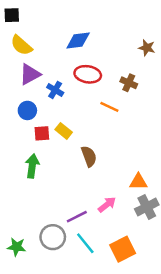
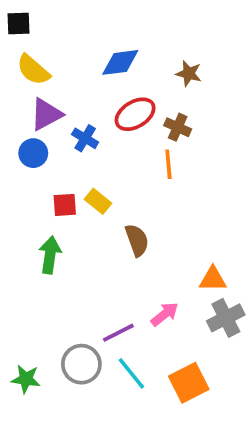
brown star: (147, 48) -> (189, 74), moved
red ellipse: (88, 74) -> (135, 114), turned -40
brown cross: (129, 83) -> (178, 127), moved
orange line: (109, 107) -> (168, 164), turned 60
blue circle: (27, 110) -> (33, 153), moved

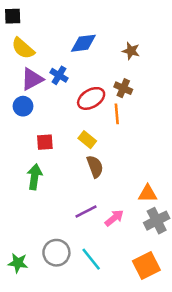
red ellipse: (135, 114) -> (91, 98), moved
blue cross: (85, 138) -> (59, 75), moved
yellow rectangle: (98, 201) -> (87, 140), moved
purple line: (118, 333) -> (86, 212), moved
orange square: (189, 383) -> (146, 266), moved

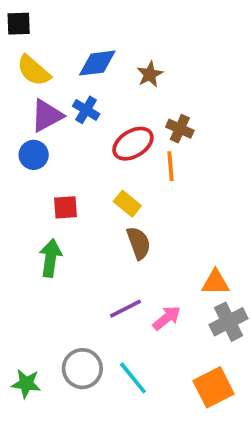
blue diamond: (83, 43) -> (97, 63), moved
brown star: (131, 51) -> (150, 74), moved, turned 30

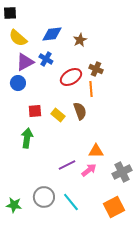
yellow rectangle: (127, 204) -> (58, 115), moved
brown semicircle: (139, 243) -> (80, 111), moved
orange triangle: (215, 282) -> (96, 151), moved

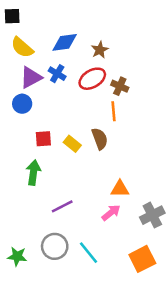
red ellipse: (71, 77) -> (92, 79), moved
purple line: (67, 165) -> (62, 206), moved

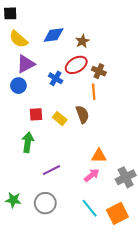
blue cross: (57, 74) -> (56, 78), moved
cyan line: (88, 253) -> (90, 208), moved
green star: (17, 256) -> (13, 200), moved

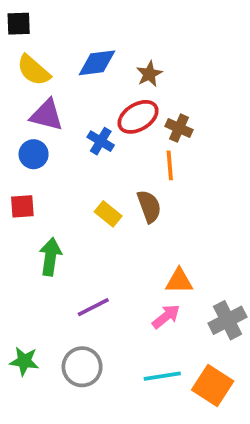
purple triangle: (26, 64) -> (47, 115), turned 42
red square: (36, 114) -> (22, 206), moved
cyan line: (90, 208) -> (162, 376), turned -60
orange square: (117, 213) -> (213, 385), turned -30

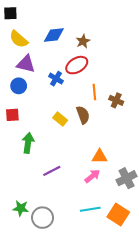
brown cross: (179, 128) -> (116, 100), moved
green star: (24, 361) -> (21, 208), moved
gray circle: (82, 367) -> (43, 218), moved

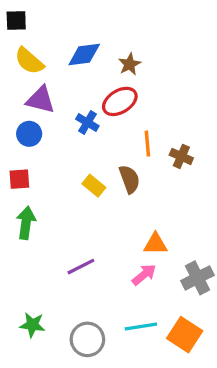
green arrow: (28, 143) -> (26, 223), moved
gray circle: (43, 218) -> (87, 339), moved

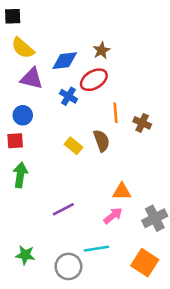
blue diamond: (84, 54) -> (65, 61), moved
blue circle: (29, 134) -> (23, 115), moved
cyan line: (141, 326) -> (96, 249), moved

